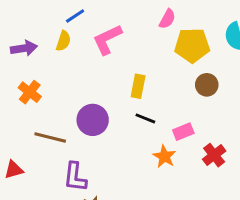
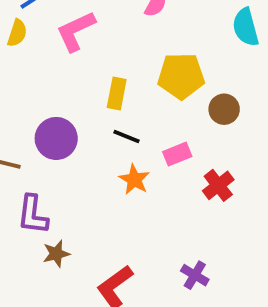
yellow pentagon: (192, 45) -> (181, 76), moved
brown circle: (207, 85) -> (224, 109), moved
orange star: (164, 157) -> (134, 179), moved

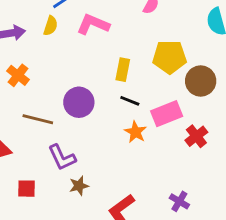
pink L-shape: (76, 31) -> (93, 24), turned 48
brown circle: (224, 109) -> (201, 81), size x1.4
pink rectangle: (177, 154) -> (167, 114), size x1.5
purple L-shape: (33, 215) -> (62, 157), turned -32

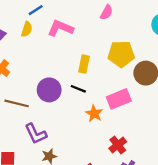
black line: (130, 101) -> (78, 89), moved
red cross: (196, 136) -> (118, 145), moved

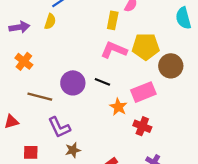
pink L-shape: (60, 28) -> (114, 50), moved
yellow rectangle: (84, 64) -> (113, 20), moved
red cross: (118, 145) -> (142, 126), moved, turned -30

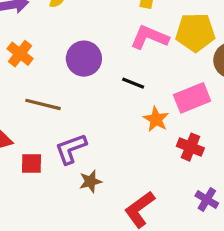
purple circle: (73, 83) -> (84, 59), moved
purple L-shape: (59, 127) -> (71, 149), turned 95
red square: (31, 152) -> (31, 163), moved

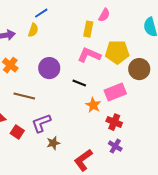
red square: (31, 163) -> (17, 132), turned 32
purple cross: (207, 199) -> (115, 146), moved

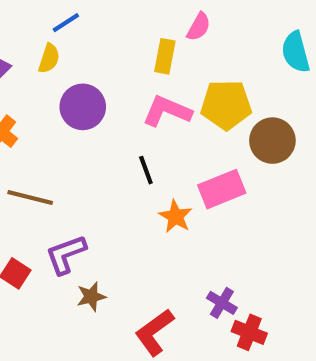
purple circle: (49, 68) -> (83, 107), moved
black line: (79, 83) -> (146, 170), turned 48
red cross: (114, 122) -> (249, 332), moved

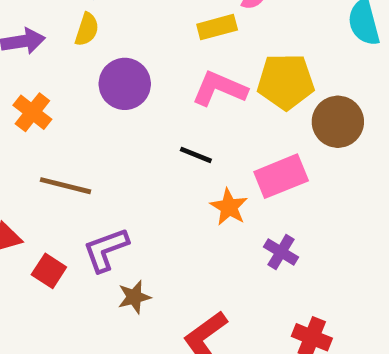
yellow rectangle: (165, 56) -> (217, 27), turned 64
black line: (146, 170) -> (196, 155), turned -48
purple cross: (222, 303) -> (281, 252), moved

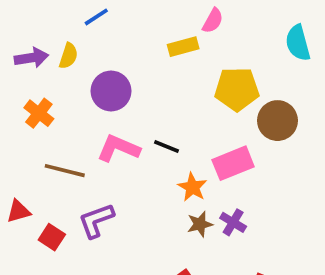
yellow semicircle: (87, 29) -> (68, 56), moved
pink L-shape: (219, 89) -> (118, 148), moved
brown star: (134, 297) -> (200, 224), moved

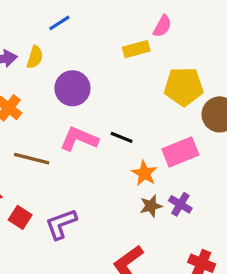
purple L-shape: (96, 220) -> (61, 224), moved

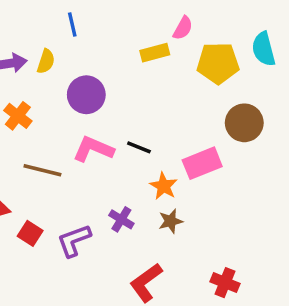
blue line: (59, 23) -> (72, 25), turned -70
yellow pentagon: (184, 87) -> (218, 63), moved
purple cross: (180, 204) -> (121, 219), moved

